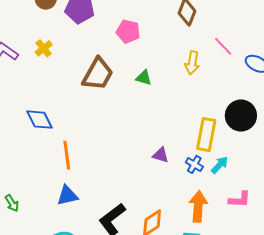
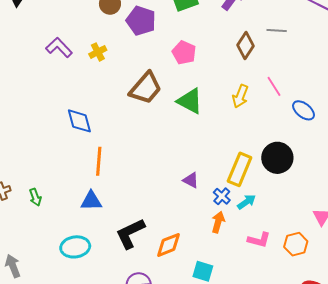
green triangle: (144, 78) -> (190, 101), size x1.6
orange arrow: (198, 206) -> (218, 222), moved, size x0.7

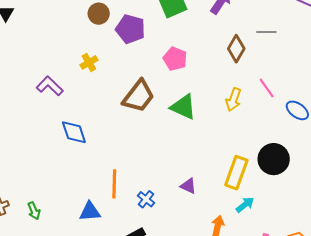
purple L-shape: (59, 47) -> (50, 86), moved
orange line: (99, 161) -> (114, 184), moved
blue cross: (222, 196) -> (146, 199), moved

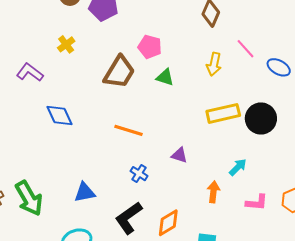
pink pentagon: (175, 59) -> (150, 47), moved
green triangle: (183, 107) -> (165, 77), size x0.7
yellow rectangle: (236, 173) -> (223, 113), moved, turned 64
orange line: (114, 184) -> (128, 130), moved, turned -68
green arrow: (34, 211) -> (29, 198), size x2.0

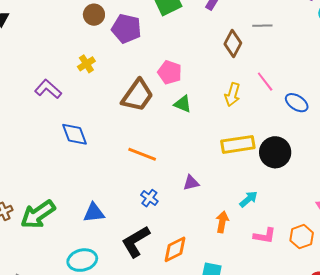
purple triangle: (179, 155) -> (191, 183), turned -36
green arrow: (29, 198) -> (38, 214), turned 81

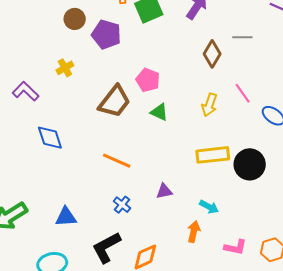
cyan arrow: (249, 199) -> (209, 207), moved, turned 66

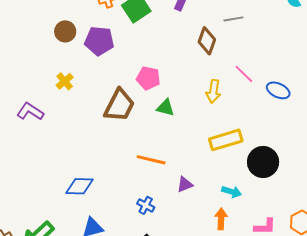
blue diamond: (50, 138) -> (79, 186), moved, turned -60
orange line: (117, 161) -> (151, 160), moved
black circle: (250, 164) -> (263, 162), moved

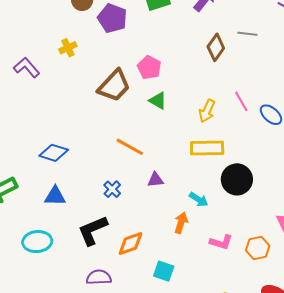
pink line: (244, 74) -> (241, 101), moved
yellow arrow: (213, 91) -> (207, 111), moved

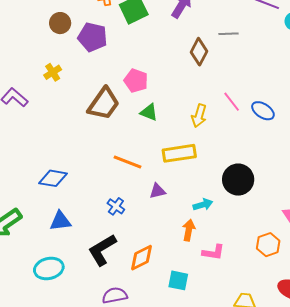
yellow rectangle: (207, 148) -> (179, 153), moved
cyan arrow: (199, 199) -> (203, 205), turned -42
pink L-shape: (221, 242) -> (213, 252), moved

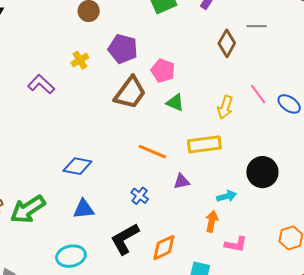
purple pentagon: (93, 37) -> (123, 49), moved

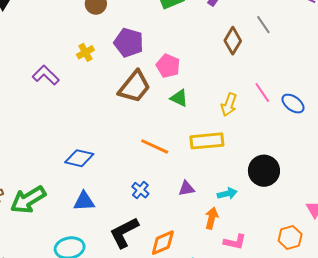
gray line: (257, 26) -> (263, 25), turned 54
purple triangle: (182, 182) -> (186, 188), moved

